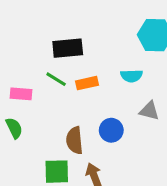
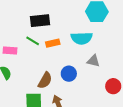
cyan semicircle: (131, 76) -> (82, 38), size x1.5
brown semicircle: (75, 140) -> (45, 80), turned -144

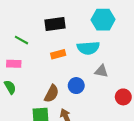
black rectangle: (40, 21) -> (55, 24), moved
green line: (33, 41) -> (21, 40), moved

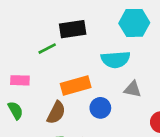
green line: (21, 40) -> (47, 49), moved, turned -56
orange rectangle: (58, 54) -> (76, 85), moved, size x1.5
brown semicircle: (52, 94) -> (56, 113), moved

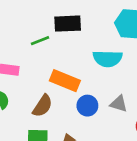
orange rectangle: (76, 85) -> (65, 81), turned 32
gray triangle: (133, 89) -> (119, 104), moved

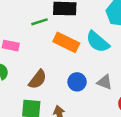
cyan semicircle: (108, 59) -> (98, 42), turned 35
orange rectangle: (65, 81) -> (66, 42), moved

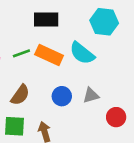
green line: (39, 22) -> (21, 53), moved
gray triangle: (105, 82) -> (91, 95), turned -35

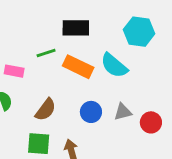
green line: (21, 53) -> (46, 53), moved
red circle: (116, 117) -> (151, 122), moved

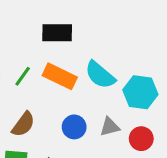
cyan hexagon: (139, 32) -> (140, 92), moved
green line: (46, 53) -> (23, 76), moved, turned -36

